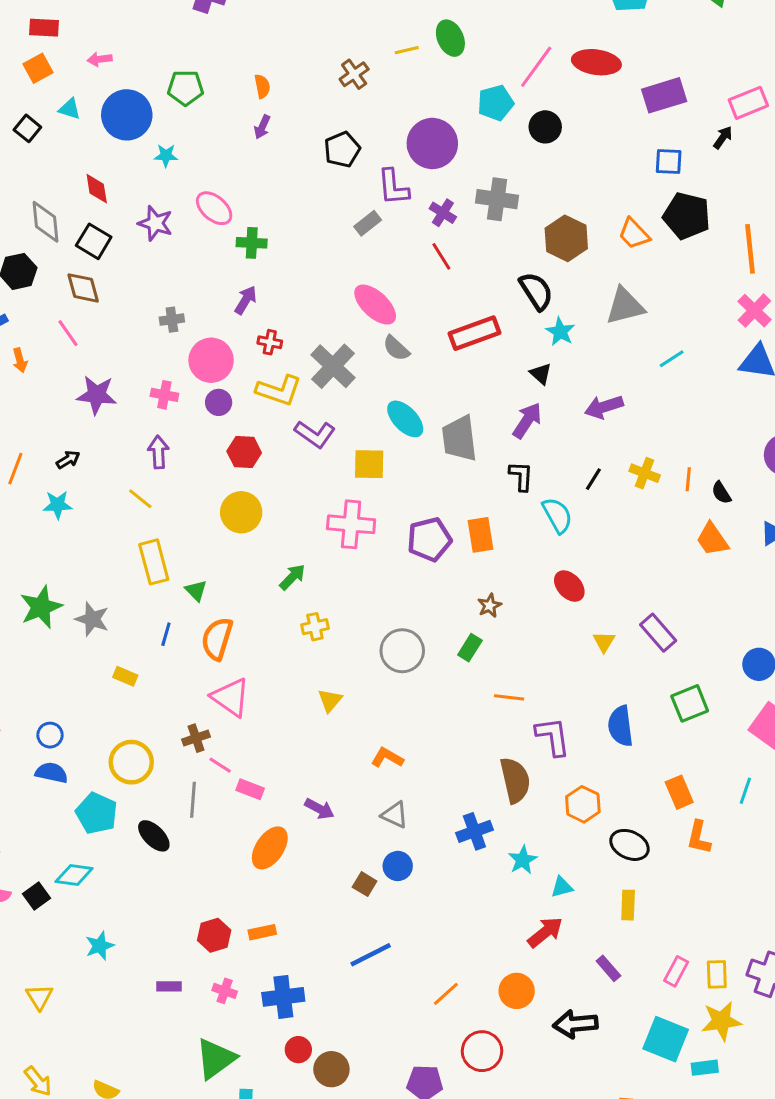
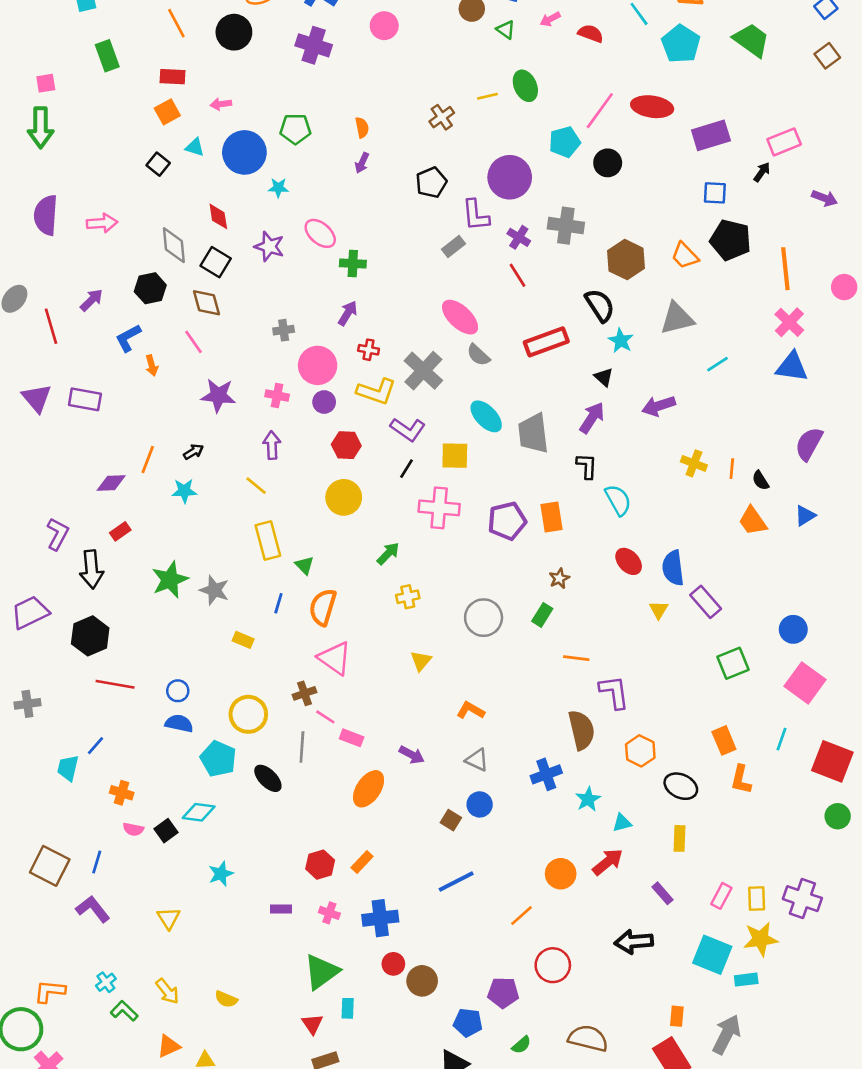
black line: (593, 479) -> (406, 469), moved
blue semicircle: (620, 726) -> (673, 568), moved
orange rectangle: (262, 932) -> (362, 862), turned -35
orange circle: (517, 991) -> (561, 874), moved

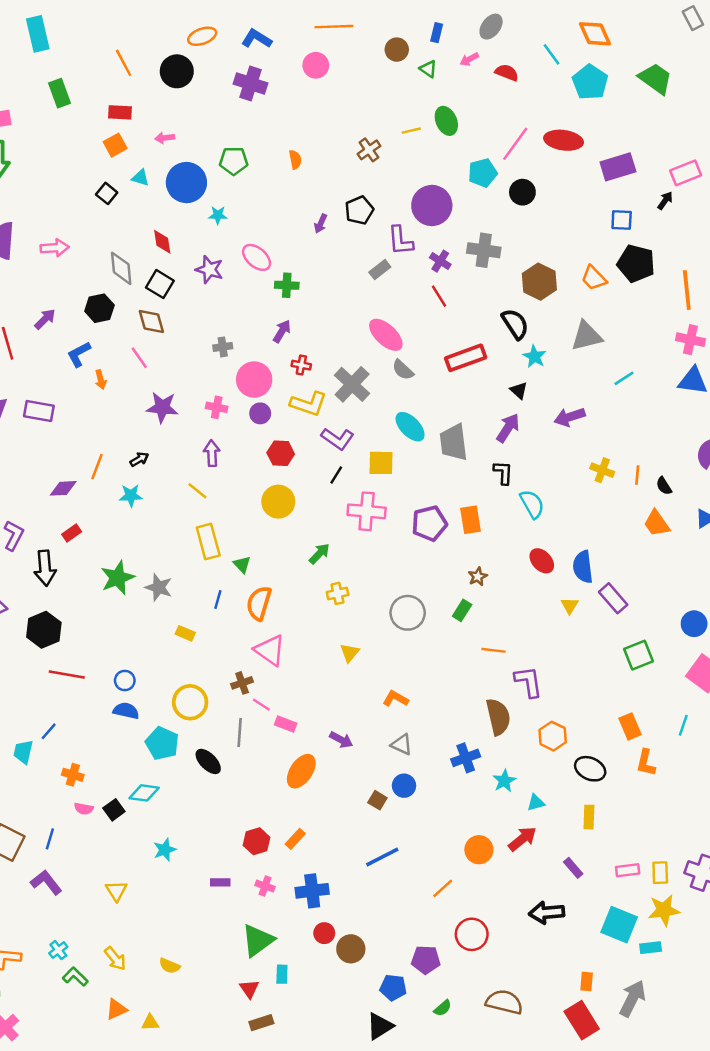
purple arrow: (362, 163) -> (321, 224), moved
pink cross: (789, 322) -> (690, 340), turned -32
pink rectangle: (721, 896) -> (628, 870), turned 55

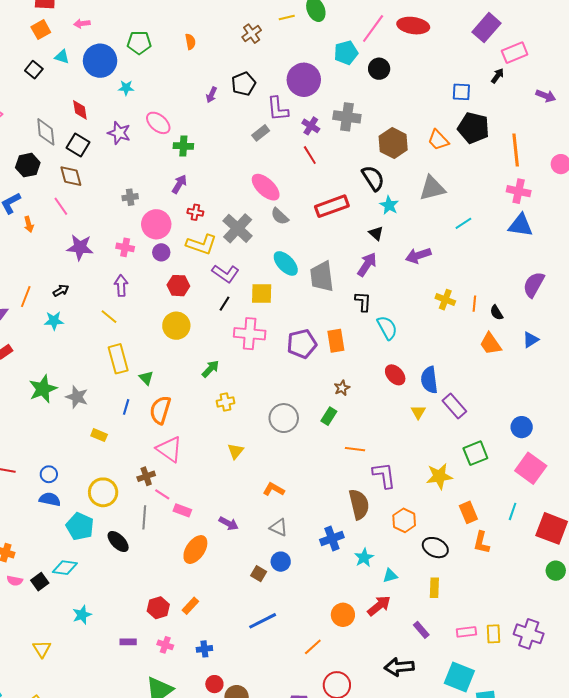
purple rectangle: (618, 167) -> (486, 28), moved, turned -32
blue cross: (312, 891) -> (204, 649), size x0.6
yellow star: (664, 910) -> (439, 476), moved

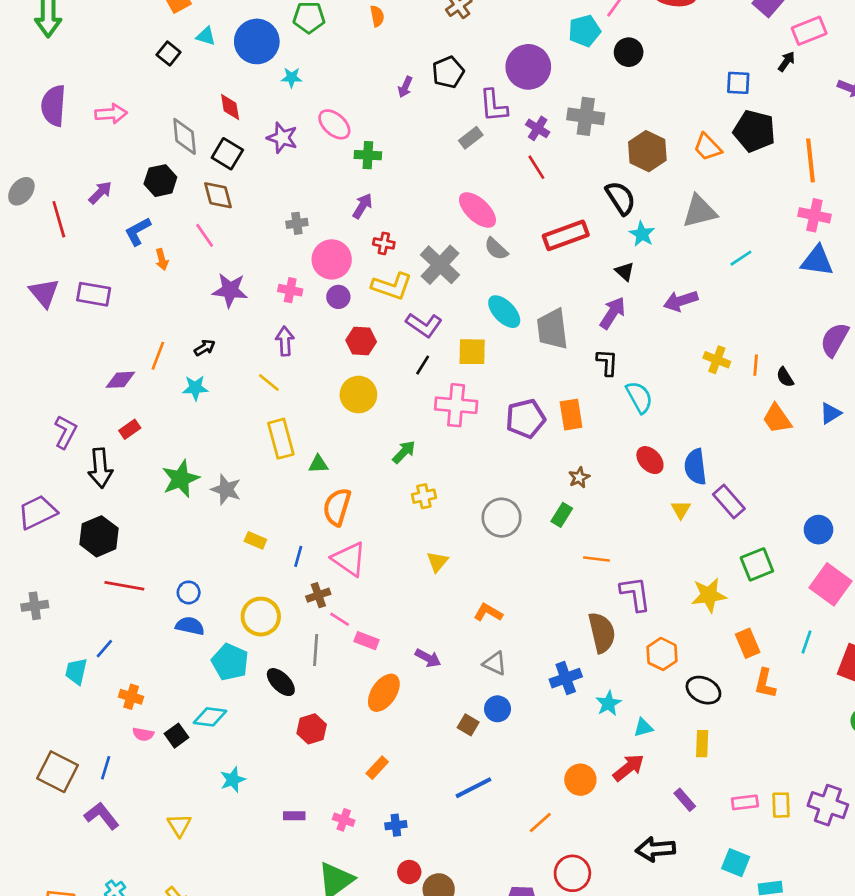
green triangle: (146, 378) -> (318, 464), turned -49
blue line: (126, 407) -> (298, 556), moved
red hexagon: (158, 608) -> (312, 729), moved
cyan square: (459, 677) -> (736, 863), size x0.7

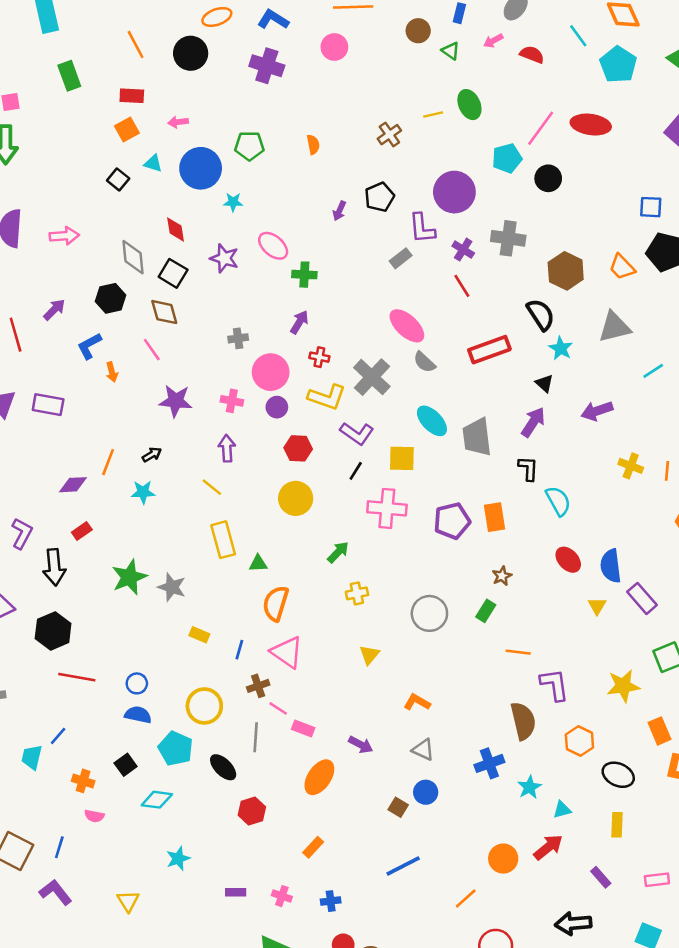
black square: (177, 736) -> (126, 765), moved

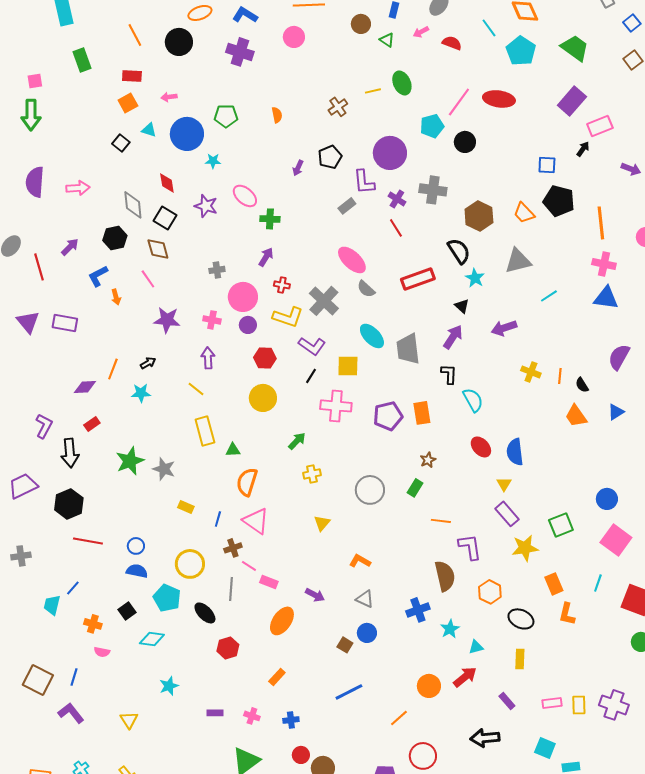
purple rectangle: (642, 598) -> (507, 514), moved

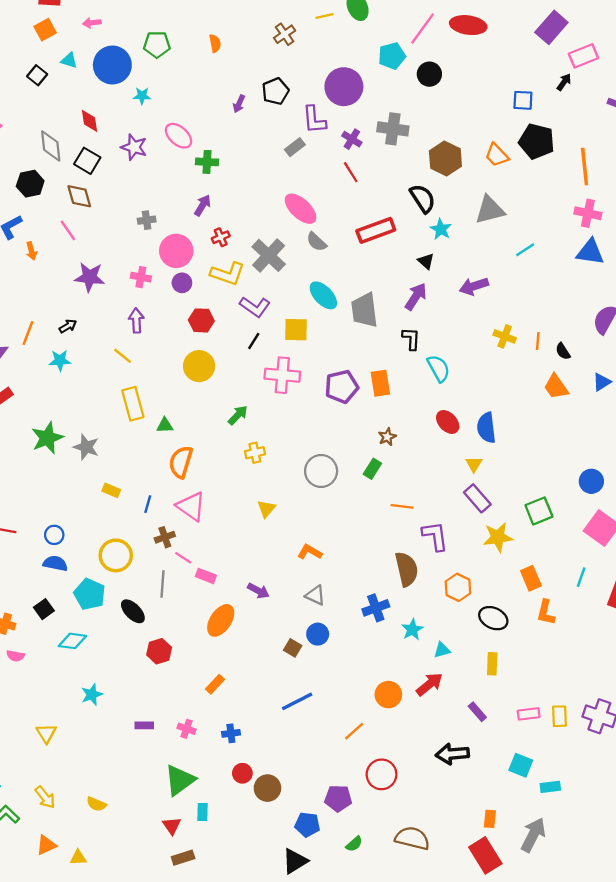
red cross: (282, 285) -> (221, 237), turned -35

